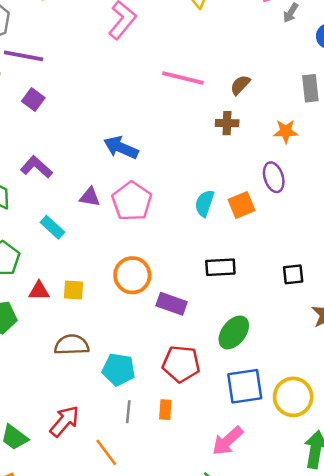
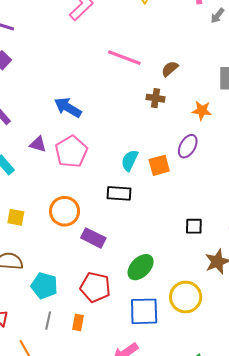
purple ellipse: (274, 177) -> (188, 146), turned 40
black rectangle: (220, 267) -> (119, 193), moved
yellow circle: (293, 397) -> (186, 297), moved

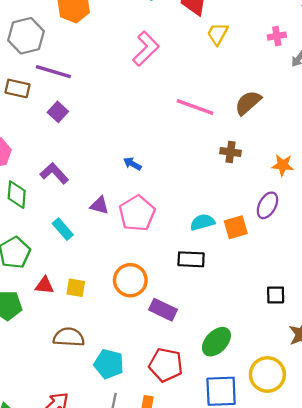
brown semicircle: (170, 69) -> (248, 103), moved, size x1.4
blue arrow: (68, 107) -> (132, 164), size x0.6
cyan semicircle: (130, 160) -> (202, 222), turned 50

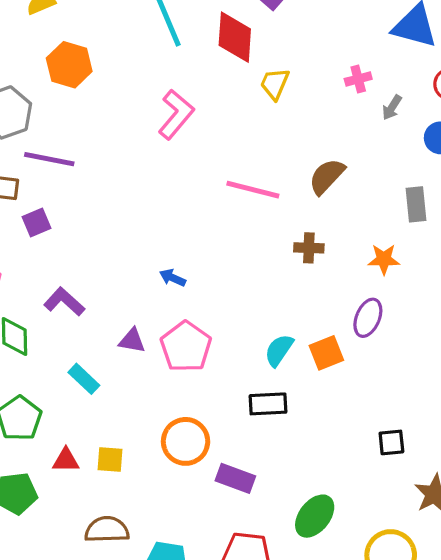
purple square: (58, 112) -> (36, 223), moved, turned 30
cyan semicircle: (202, 222) -> (279, 350), turned -35

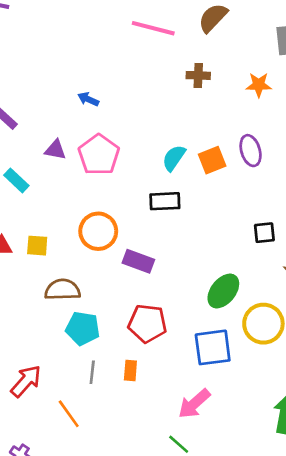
purple ellipse: (368, 318) -> (251, 151), moved, turned -40
green ellipse: (315, 516) -> (223, 291), moved
brown semicircle: (107, 530) -> (63, 290), moved

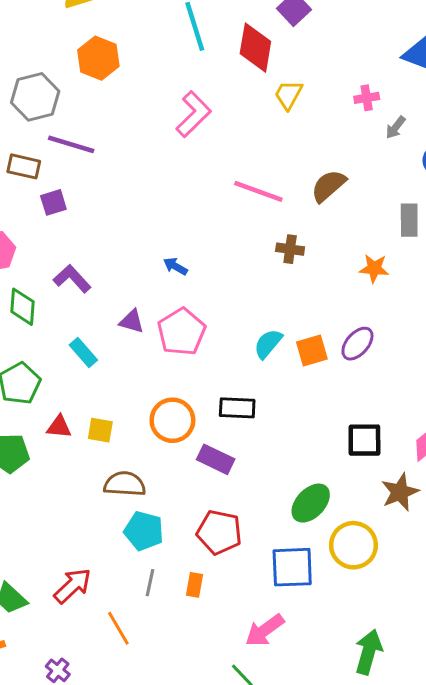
brown cross: (198, 75) -> (290, 249), moved
purple ellipse: (251, 151) -> (357, 344), turned 52
black rectangle: (165, 201) -> (237, 408), moved
black square: (264, 233) -> (364, 440), size x1.4

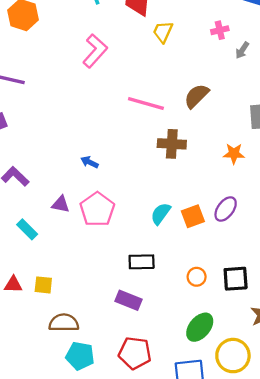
brown cross: (290, 249) -> (172, 144), size x1.4
orange circle: (172, 420) -> (197, 277), moved, size x0.6

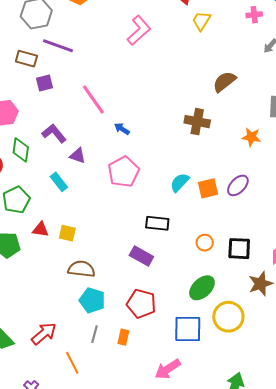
pink cross: (220, 30) -> (254, 15), moved
pink line: (146, 104) -> (93, 100), moved, turned 32
purple triangle: (61, 204) -> (78, 156), moved

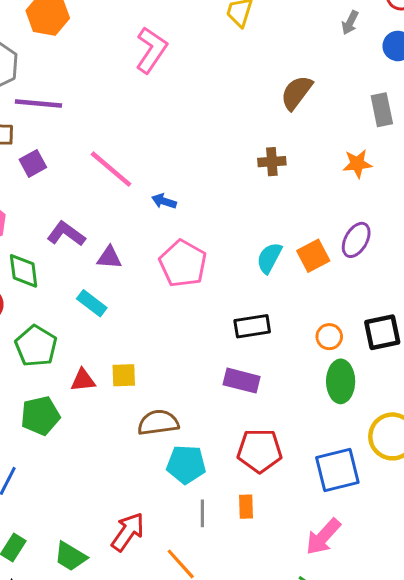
brown cross: (197, 122) -> (272, 162), size x0.7
green ellipse: (202, 288) -> (341, 381), moved, turned -32

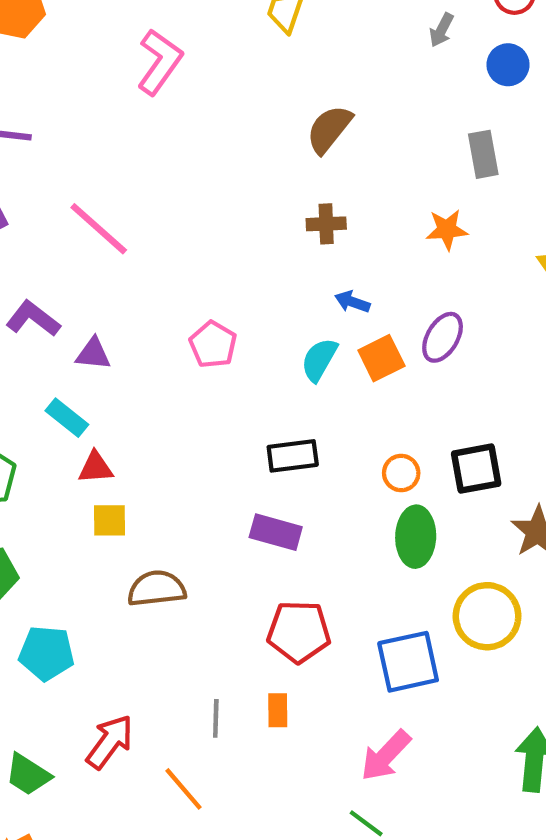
brown semicircle: (297, 93) -> (329, 129), moved
blue arrow: (164, 201) -> (352, 302), moved
pink pentagon: (183, 264) -> (213, 344), moved, size x0.7
red triangle: (83, 380) -> (96, 468), moved
cyan pentagon: (186, 464) -> (46, 653), moved

